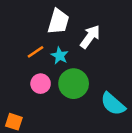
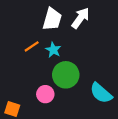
white arrow: (90, 37) -> (81, 18), moved
pink circle: (41, 84) -> (45, 94), moved

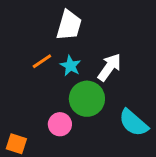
white arrow: (81, 18) -> (109, 67), moved

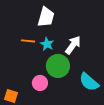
orange line: (42, 61) -> (28, 41), turned 40

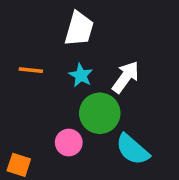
orange line: (28, 41) -> (31, 70), moved
cyan semicircle: (89, 82) -> (132, 149), moved

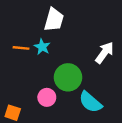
cyan star: (81, 75) -> (42, 47), moved
white arrow: (126, 77) -> (104, 53), moved

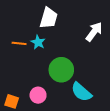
white arrow: (104, 53) -> (94, 32), moved
pink circle: (47, 97) -> (38, 95), moved

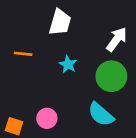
cyan star: (38, 42) -> (68, 64), moved
green circle: (61, 70) -> (111, 76), moved

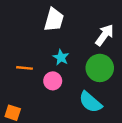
orange line: (23, 54) -> (24, 68), moved
pink circle: (47, 118) -> (53, 81), moved

